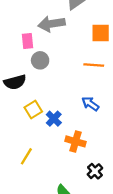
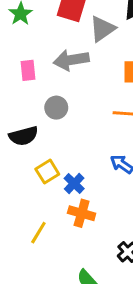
pink rectangle: (28, 41) -> (28, 70), moved
orange cross: (76, 141) -> (82, 213), moved

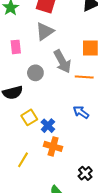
gray triangle: (102, 29) -> (45, 31), moved
gray arrow: (71, 60) -> (62, 61), moved, turned -110

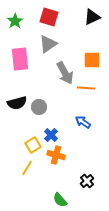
pink rectangle: (16, 47) -> (20, 59), size x1.6
gray circle: (35, 73) -> (39, 107), moved
yellow square: (29, 117) -> (33, 145), moved

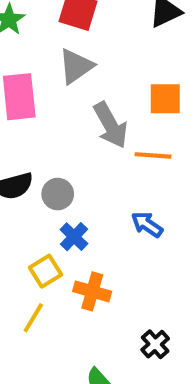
blue cross: (51, 135) -> (74, 237), moved

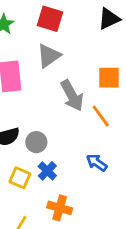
orange line: (153, 155) -> (101, 116), turned 50
yellow square: (46, 271) -> (20, 178), moved, turned -35

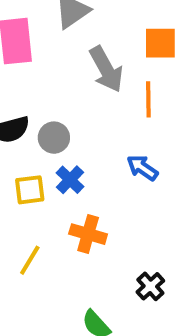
orange line: (101, 116) -> (148, 99), turned 35
yellow square: (20, 178) -> (30, 190), turned -30

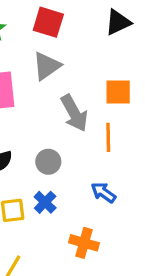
gray circle: (54, 138) -> (48, 162), moved
orange cross: (88, 234) -> (84, 243), moved

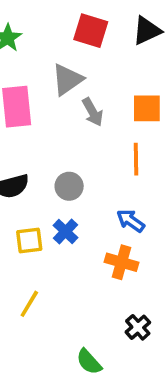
red square: (48, 22) -> (91, 31), moved
gray arrow: (74, 113) -> (93, 112), moved, size x0.7
orange cross: (84, 243) -> (122, 262), moved

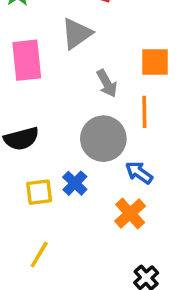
gray arrow: (93, 112) -> (107, 83), moved
gray circle: (69, 186) -> (103, 139), moved, size x1.6
orange cross: (122, 262) -> (130, 214), turned 32

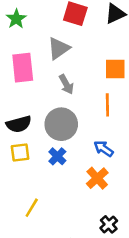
gray arrow: (107, 83) -> (66, 84), moved
gray circle: (103, 139) -> (61, 124), moved
yellow square: (39, 192) -> (20, 152), moved

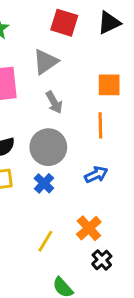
blue arrow: (104, 149) -> (96, 175), turned 120
orange cross: (97, 178) -> (89, 228), moved
yellow line: (32, 208) -> (45, 241), moved

